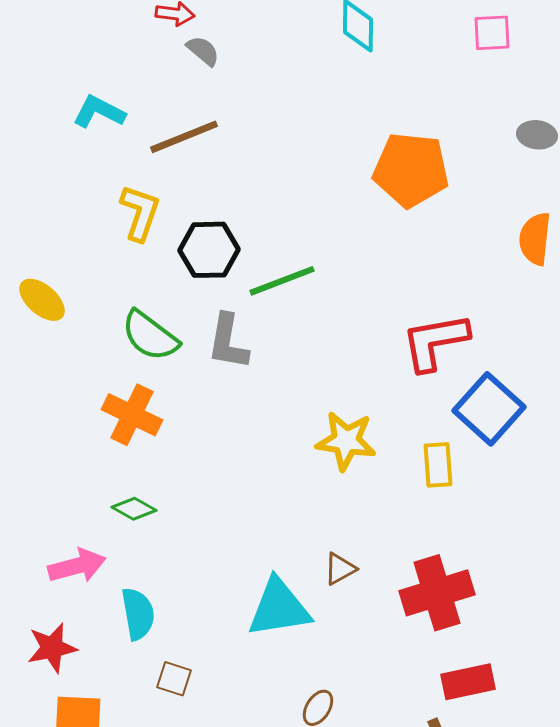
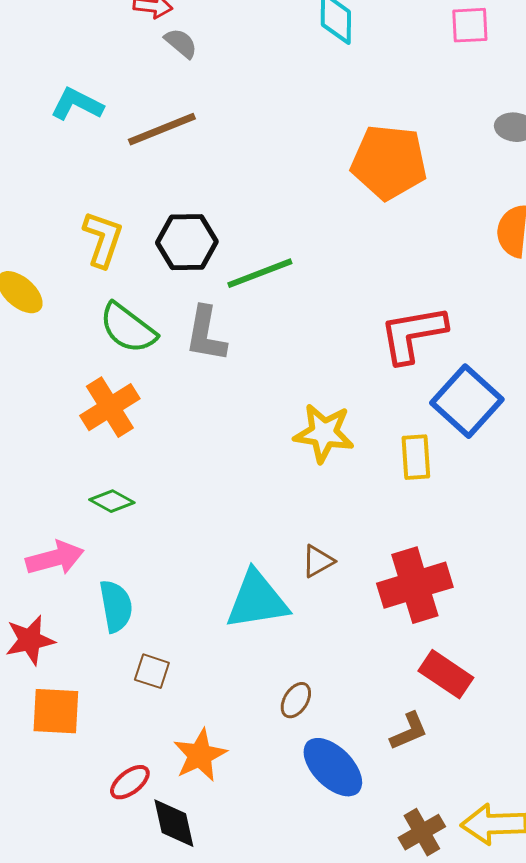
yellow L-shape: (140, 213) -> (103, 239), moved
orange cross: (132, 415) -> (110, 407), turned 32
red rectangle: (468, 682) -> (446, 674), turned 46

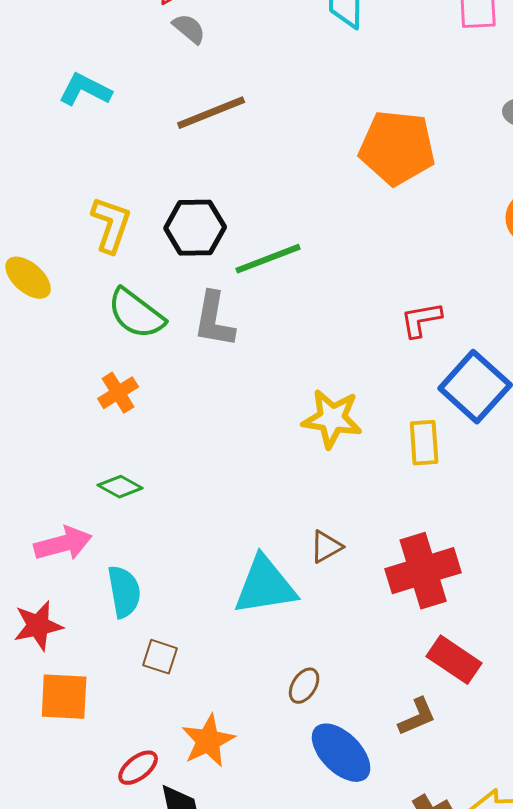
brown line: (162, 129) -> (211, 113), moved
red L-shape: (413, 334) -> (421, 320), size x0.6
orange cross: (110, 407) -> (118, 393), size x0.7

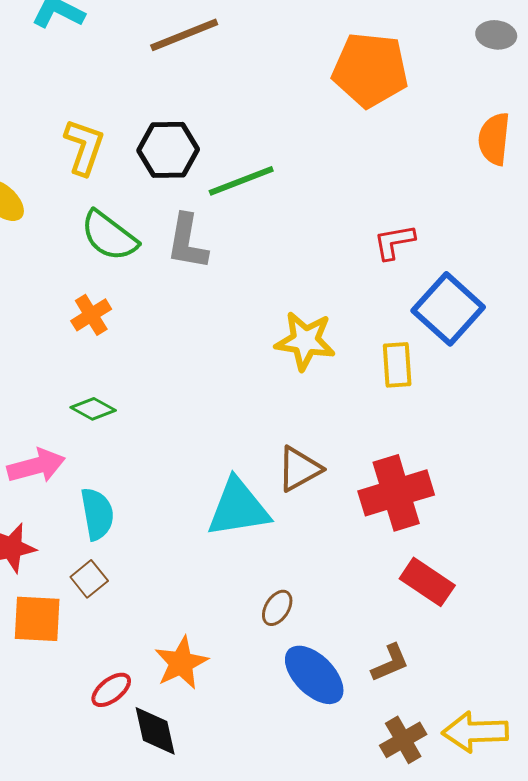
brown triangle: (326, 547) -> (299, 469), size x1.4
brown square: (160, 657) -> (89, 579), moved, turned 33
brown L-shape: (417, 717) -> (390, 663), moved

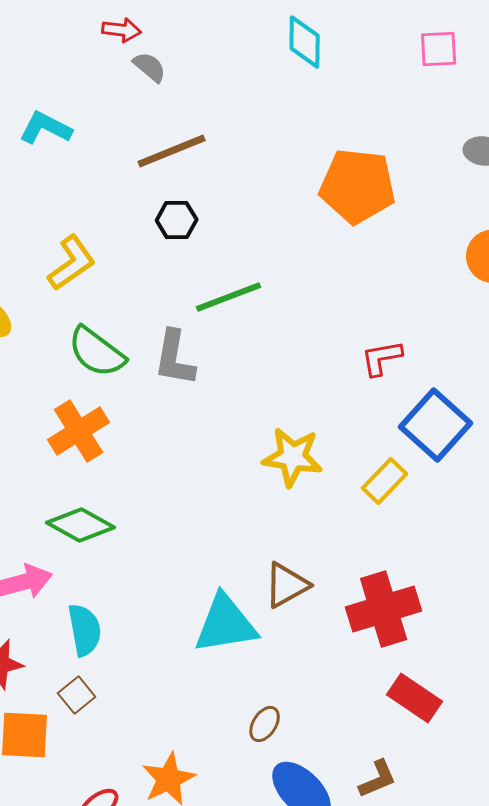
yellow L-shape: (84, 147) -> (72, 263), turned 36
black hexagon: (168, 150) -> (177, 220), moved, size x0.7
orange cross: (91, 315) -> (79, 431), size x1.5
yellow rectangle: (397, 365) -> (385, 481), turned 48
green diamond: (93, 409) -> (81, 525), size x1.5

